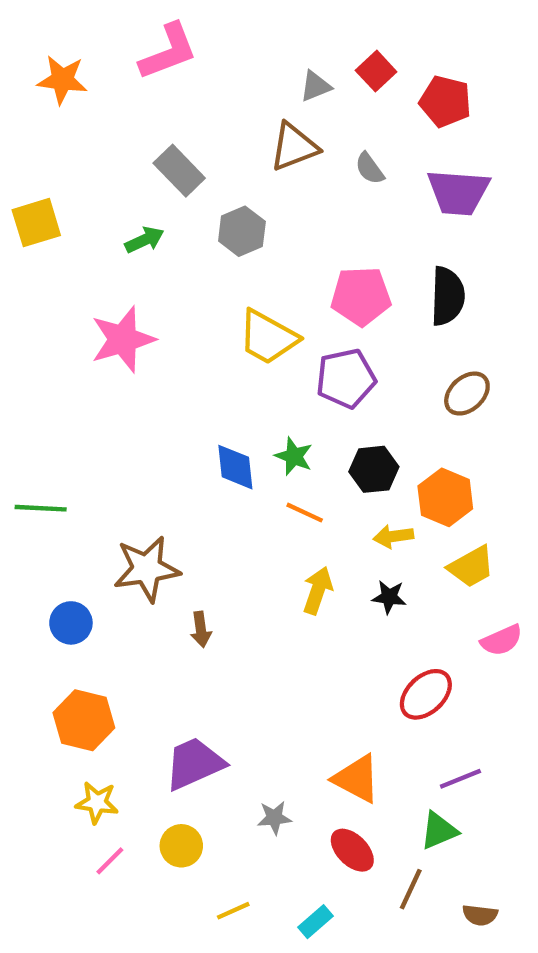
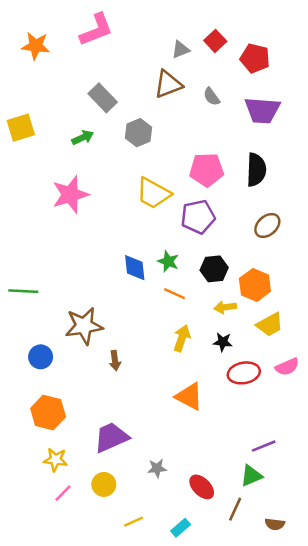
red ellipse: (426, 694) -> (244, 373), moved, turned 32
orange triangle: (357, 779) -> (189, 396), moved

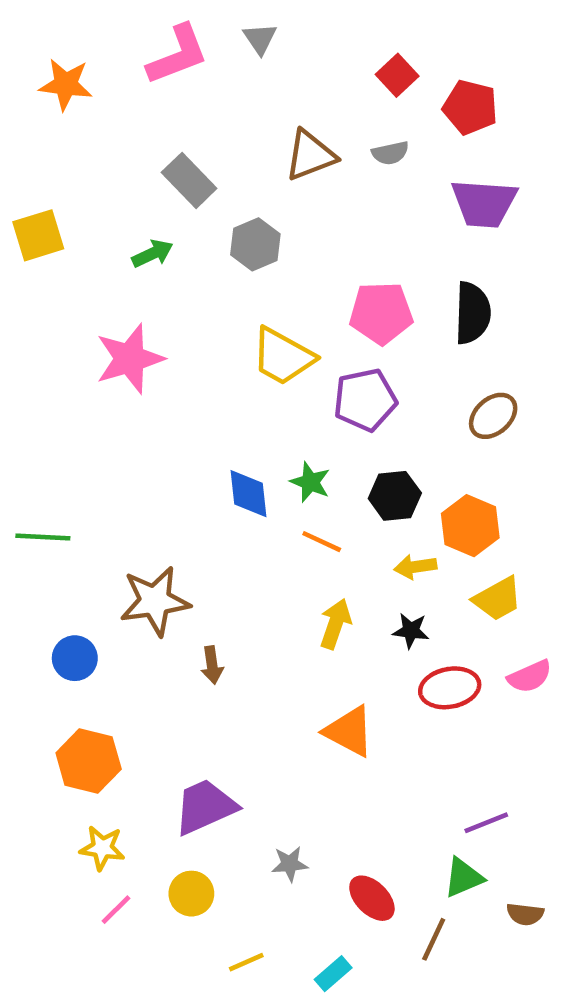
gray triangle: (181, 50) -> (260, 39), moved, turned -42
gray semicircle: (212, 97) -> (390, 153), moved, turned -66
brown semicircle: (275, 524) -> (525, 914), moved

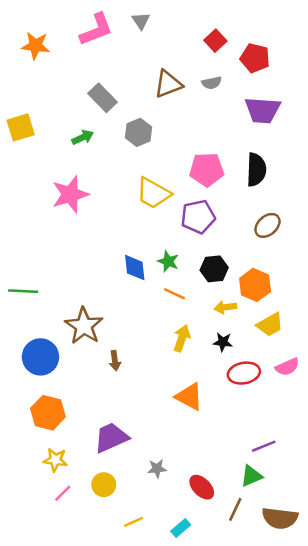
brown star: (155, 601) -> (84, 326), turned -30
blue circle: (75, 658) -> (40, 357), size x1.5
brown semicircle: (525, 914) -> (280, 518), moved, size x1.8

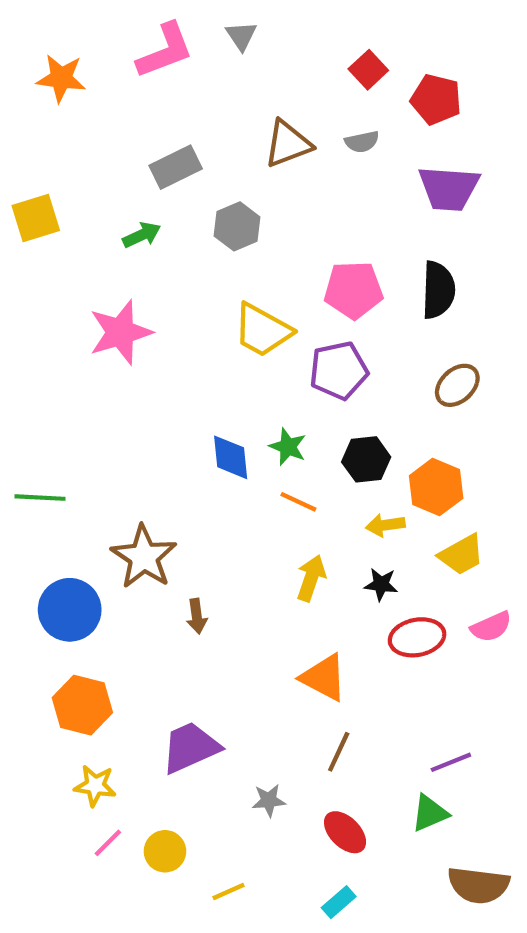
gray rectangle: (103, 98) -> (176, 167), turned -72
yellow circle: (104, 485) -> (165, 851), moved
brown line: (235, 509) -> (339, 752), moved
cyan rectangle: (181, 528) -> (339, 902), moved

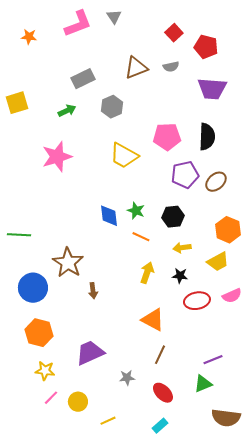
orange star: (61, 78) -> (29, 37), size x0.7
purple pentagon: (339, 370) -> (185, 175), moved
orange hexagon: (436, 487) -> (228, 230), moved

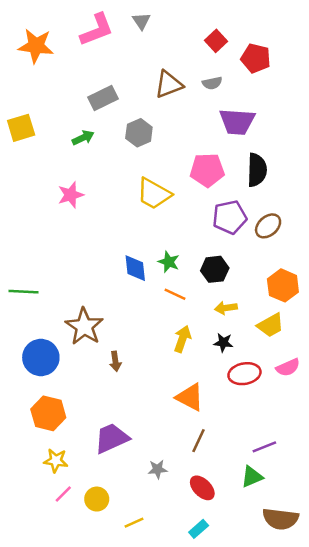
orange star: (29, 37) -> (36, 46), size x1.8
purple trapezoid: (212, 89) -> (237, 122), moved
pink star: (57, 157) -> (71, 195), size x0.7

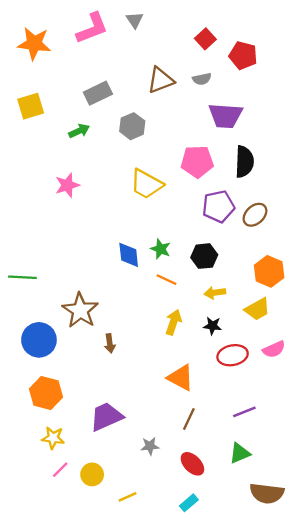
yellow square: (21, 128) -> (31, 106), moved
purple line: (264, 447) -> (244, 412), moved

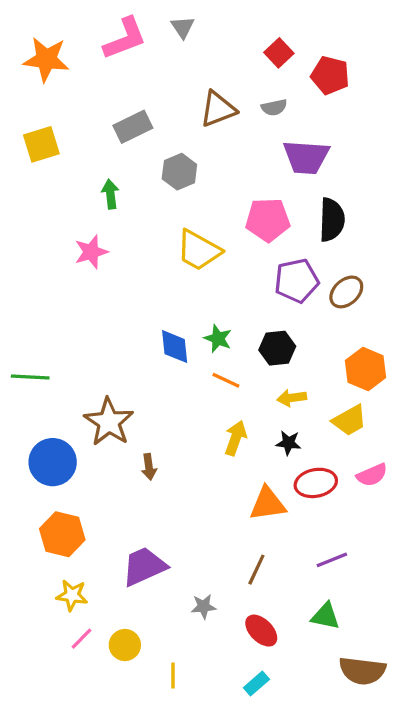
green arrow: (79, 131) -> (110, 194), moved, turned -72
orange triangle: (181, 378) -> (268, 504), moved, turned -36
green triangle: (240, 453) -> (325, 616), turned 35
yellow line: (127, 497) -> (173, 675), turned -66

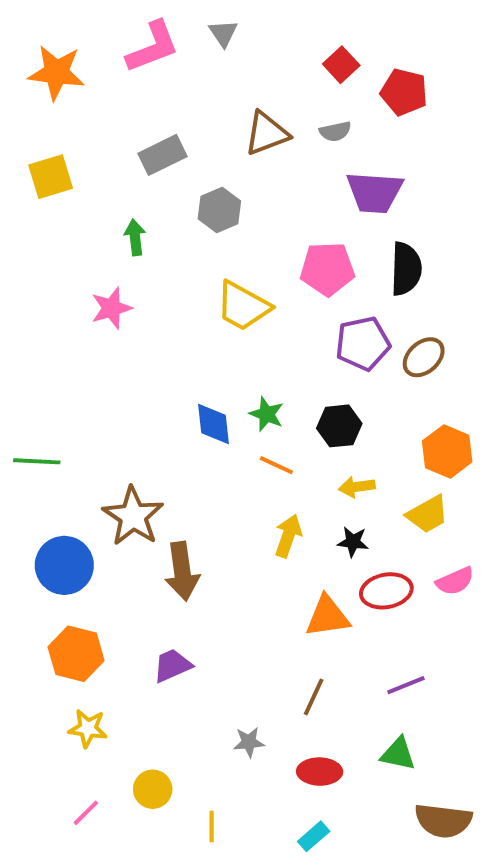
brown arrow: (149, 467) -> (182, 571), size x1.8
purple trapezoid: (144, 566) -> (172, 666), moved, size x0.7
red ellipse: (261, 631) -> (320, 772), turned -44
pink line: (82, 639) -> (86, 813), moved

